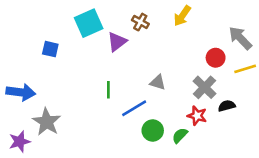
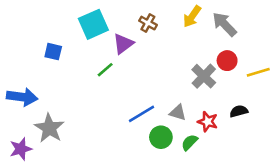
gray arrow: (240, 38) -> (224, 24), moved
gray triangle: (158, 82) -> (178, 113), moved
gray cross: (204, 87) -> (204, 76), moved
green line: (108, 90) -> (105, 70), moved, turned 49

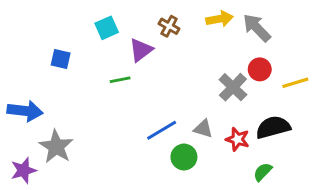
yellow arrow: (192, 16) -> (220, 19), turned -135
cyan square: (93, 24) -> (107, 28), size x0.7
green line: (105, 70) -> (120, 80), turned 30
black semicircle: (239, 111) -> (273, 127), size x1.6
green semicircle: (189, 142) -> (263, 172), moved

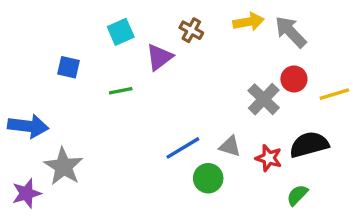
green line: (120, 80) -> (121, 91), moved

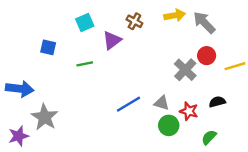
black semicircle: (309, 145) -> (217, 102), size x0.6
green circle: (208, 178) -> (169, 125), moved

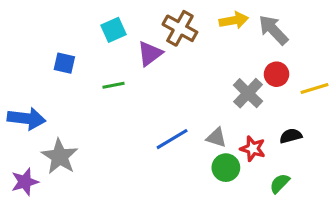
brown cross: (134, 21) -> (180, 28), size x1.5

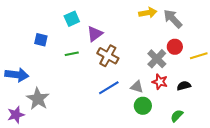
brown cross: (180, 28) -> (108, 56), moved
red star: (253, 149) -> (160, 82), moved

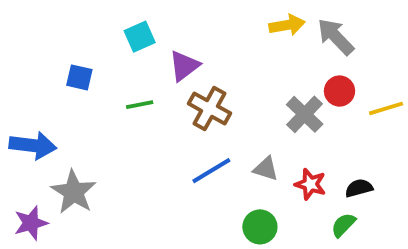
red star: (160, 82) -> (310, 184), moved
black semicircle: (184, 86) -> (359, 188), moved
green circle: (143, 106) -> (260, 227), moved

